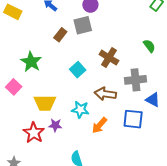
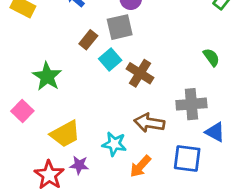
brown cross: (109, 58) -> (140, 73), moved
cyan square: (78, 70) -> (110, 59), moved
yellow trapezoid: (45, 103) -> (65, 134), turned -30

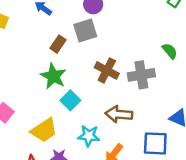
cyan square: (110, 59) -> (70, 100), moved
green star: (47, 76) -> (53, 76), moved
gray cross: (191, 104) -> (141, 75), moved

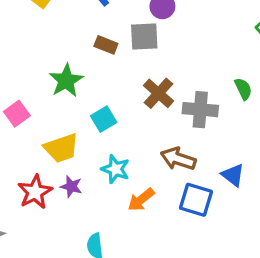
brown rectangle: (58, 44) -> (106, 45), turned 63
green star: (53, 76) -> (66, 81), moved
brown arrow: (119, 114) -> (178, 159), moved

